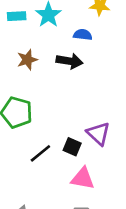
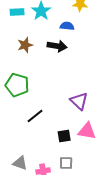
black square: (72, 147) -> (64, 136), moved, turned -32
pink triangle: (83, 178) -> (87, 131), moved

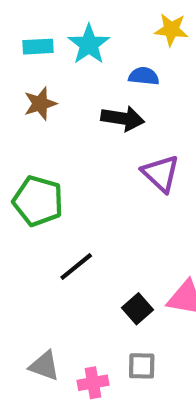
brown star: (25, 45) -> (40, 104), moved
purple triangle: (79, 101) -> (161, 173), moved
black square: (64, 136) -> (137, 309), turned -32

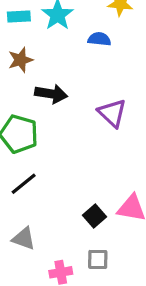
black arrow: (123, 118) -> (51, 94), moved
black line: (76, 266) -> (24, 184), moved
gray triangle: (44, 366) -> (24, 239), moved

